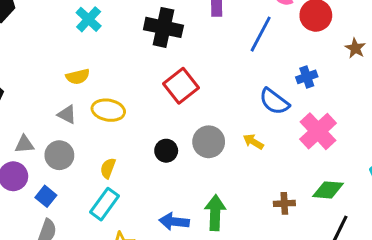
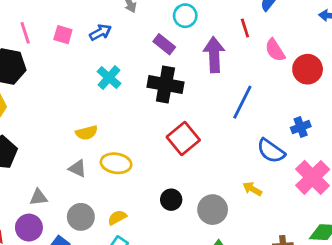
cyan cross: (89, 19) -> (109, 78), moved
blue line: (261, 34) -> (242, 102), moved
gray circle: (209, 142) -> (213, 210), moved
gray circle: (59, 155) -> (81, 217), moved
yellow semicircle: (108, 168) -> (117, 218), turned 42

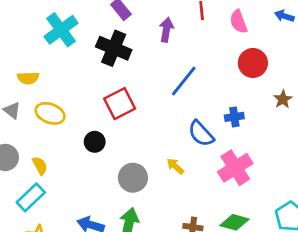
pink semicircle: (275, 50) -> (239, 22), moved
purple arrow: (214, 55) -> (166, 30), size x0.7
cyan cross: (109, 78) -> (61, 30), size x1.4
black circle: (171, 200) -> (95, 142), moved
yellow semicircle: (117, 218) -> (40, 166), turned 78

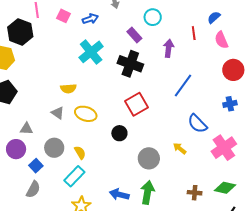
blue cross: (234, 117) -> (230, 104), moved

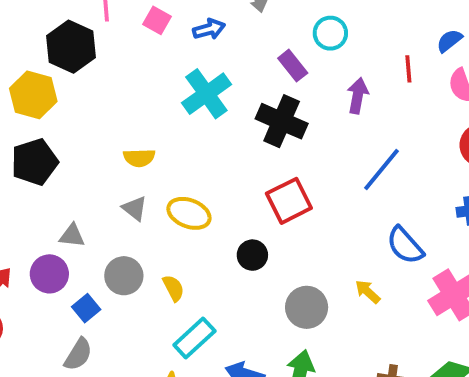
yellow semicircle: (68, 89) -> (139, 158), moved
cyan rectangle: (74, 176) -> (194, 338), moved

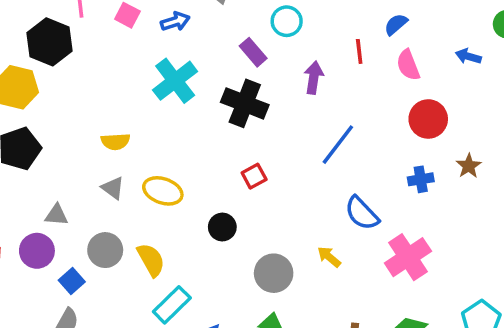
red square: (289, 201) -> (254, 176), size x0.6
yellow semicircle: (173, 288) -> (151, 260), size x1.4

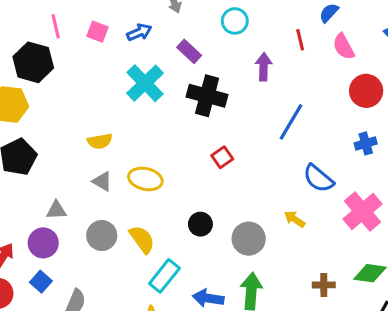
purple rectangle: (253, 52) -> (189, 51), moved
black circle: (222, 227) -> (200, 224), moved
blue square: (72, 281) -> (41, 282), moved

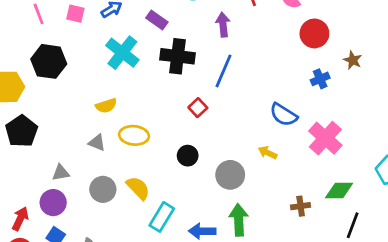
black hexagon: (33, 62) -> (49, 61), moved
blue line: (291, 122) -> (223, 71), moved
yellow semicircle: (100, 141) -> (106, 106), moved
black circle: (200, 224) -> (188, 156), moved

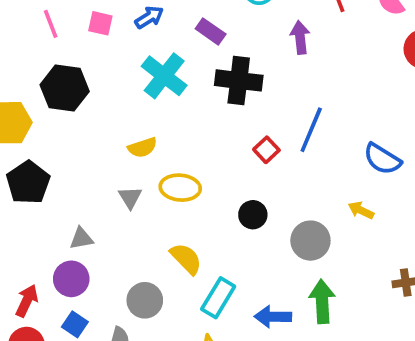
blue line: (223, 71) -> (311, 130), moved
gray triangle: (97, 143) -> (130, 197), turned 36
gray circle: (103, 189) -> (145, 300), moved

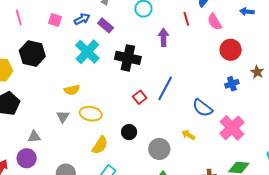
pink line: (51, 24) -> (19, 17), moved
purple rectangle: (211, 31) -> (106, 25), moved
yellow semicircle: (186, 259) -> (100, 145), moved, turned 72

